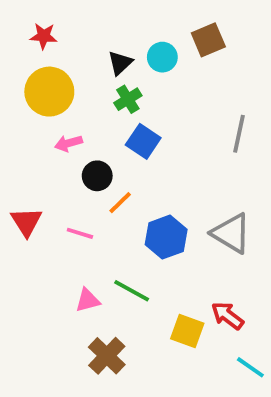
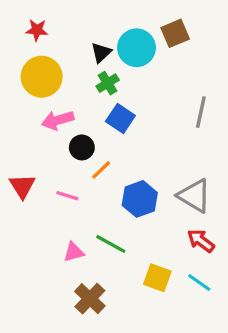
cyan circle: (162, 57) -> (137, 48), size x1.5
pink arrow: (68, 143) -> (58, 120), size x1.4
red arrow: (227, 316) -> (201, 241), moved
cyan line: (250, 367) -> (199, 283), moved

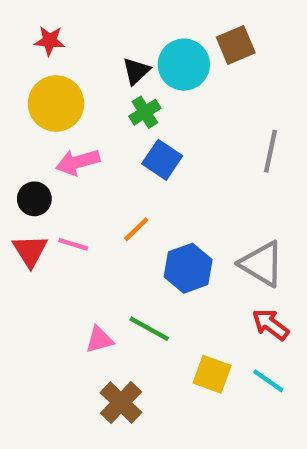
black circle: (82, 147) -> (34, 199), moved
pink line: (67, 196) -> (73, 244), moved

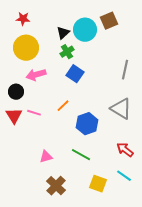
gray triangle: (262, 264) -> (121, 109), moved
green line: (149, 329) -> (81, 155), moved
yellow square: (212, 374) -> (98, 184), moved

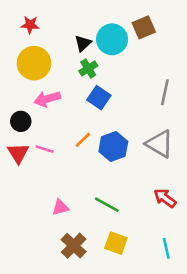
blue hexagon: (87, 124) -> (113, 146), moved
cyan line: (124, 176) -> (166, 248), moved, turned 42
yellow square: (98, 184) -> (116, 243), moved

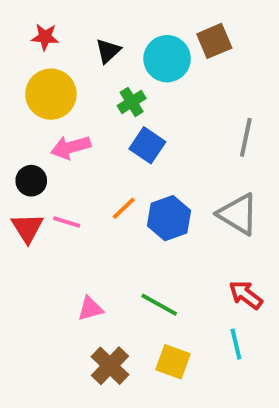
black triangle: (83, 43) -> (108, 51), moved
cyan line: (166, 248) -> (236, 344), moved

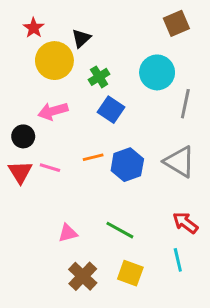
red star: (45, 37) -> (34, 28), turned 30
brown square: (214, 41) -> (176, 23), moved
cyan circle: (167, 59) -> (157, 72), moved
yellow circle: (51, 94) -> (54, 61), moved
orange line: (124, 208) -> (93, 157), turned 30

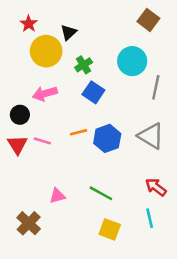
brown square: (176, 23) -> (148, 20), turned -30
brown cross: (83, 276) -> (29, 223), moved

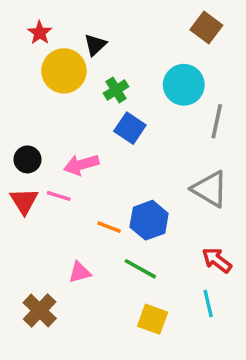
pink arrow: (45, 94) -> (81, 165), moved
orange line: (79, 132) -> (109, 227), moved, turned 35
blue hexagon: (107, 138) -> (149, 220), moved

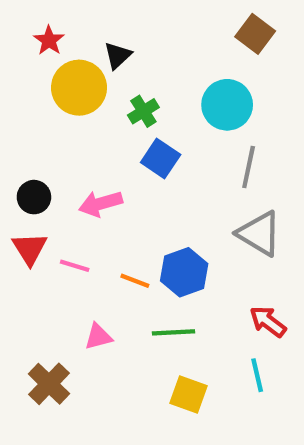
gray line: (217, 121) -> (249, 167), moved
pink line: (59, 196) -> (75, 266), moved
green line: (140, 269) -> (173, 332), turned -32

